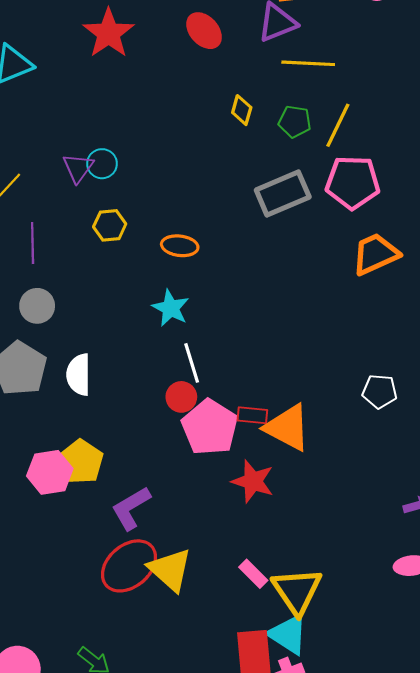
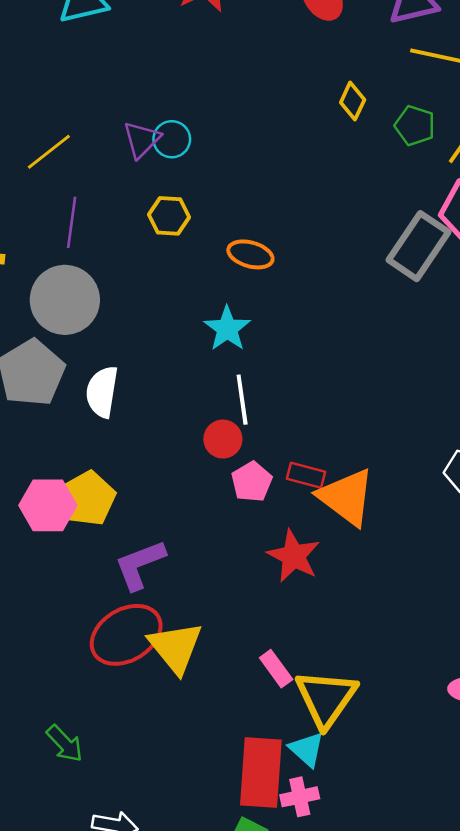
gray rectangle: (283, 194) -> (419, 246), moved, turned -42
gray circle: (37, 306) -> (65, 300), size x1.6
pink pentagon: (210, 427) -> (252, 482), size x0.6
cyan triangle: (288, 634) -> (307, 749), size x0.7

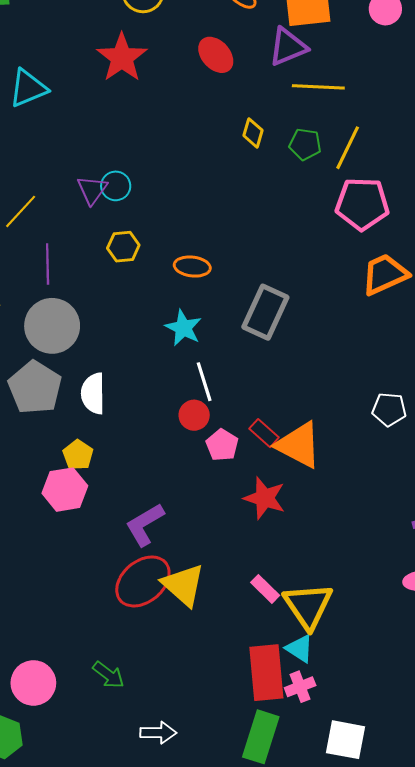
gray rectangle: (419, 246) -> (265, 312), moved
red rectangle: (306, 475) -> (264, 433), turned 36
yellow pentagon: (88, 498) -> (78, 455), moved, size x0.7

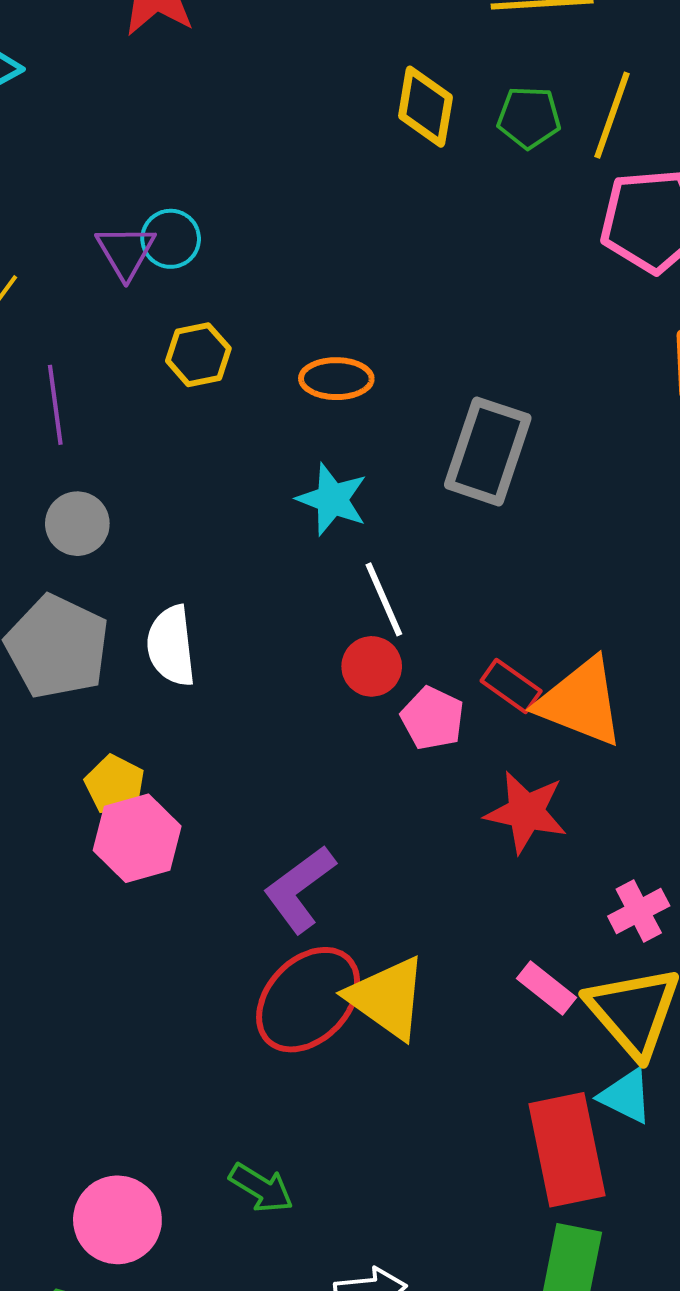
yellow diamond: (253, 133) -> (425, 107), size x1.4
gray circle: (52, 326) -> (77, 524), size x0.6
yellow pentagon: (78, 455) -> (115, 785), moved
pink cross: (300, 687) -> (639, 911), moved

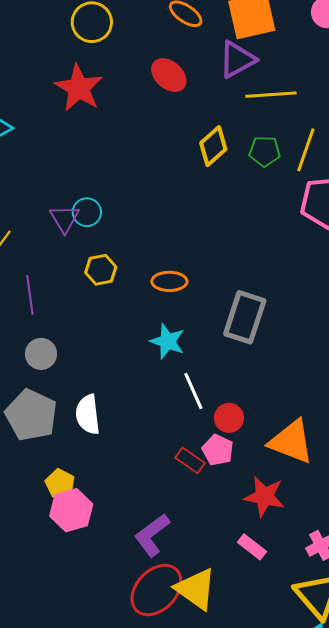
yellow diamond: (425, 107) -> (213, 146), turned 39
red circle: (372, 666) -> (229, 418), moved
red rectangle: (511, 686) -> (190, 460), moved
pink rectangle: (547, 988) -> (252, 547), moved

